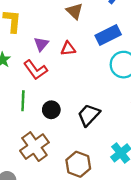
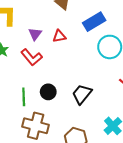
green line: (23, 101) -> (24, 97), moved
brown cross: (34, 147) -> (36, 126), turned -35

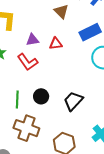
purple triangle: (35, 34) -> (32, 40), turned 40

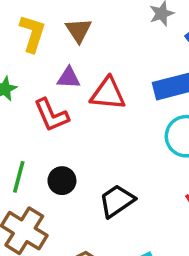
brown triangle: (61, 11) -> (79, 30), moved
red triangle: (56, 44) -> (108, 94), size x1.5

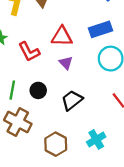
purple triangle: (69, 78) -> (66, 63), moved, turned 48

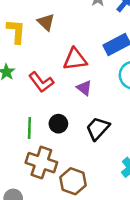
brown hexagon: (56, 144) -> (73, 181), moved

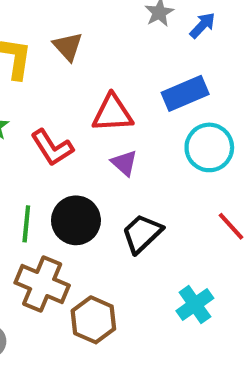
black circle: (58, 124) -> (76, 220), size x1.5

